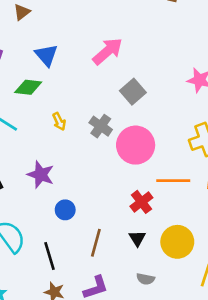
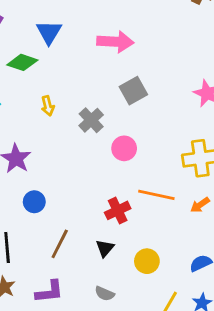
pink arrow: (108, 51) -> (115, 42), turned 32
pink circle: (136, 145) -> (124, 148), size x0.6
yellow circle: (177, 242) -> (147, 261), size x0.7

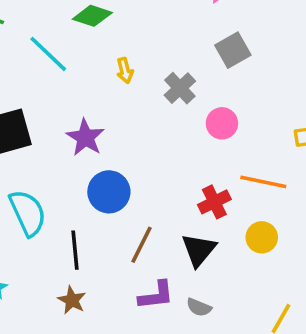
blue circle: (34, 202) -> (109, 192), size x1.5
black triangle: (105, 248) -> (199, 250), size x1.5
yellow circle: (147, 261) -> (262, 237), moved
purple L-shape: (49, 292) -> (156, 295), moved

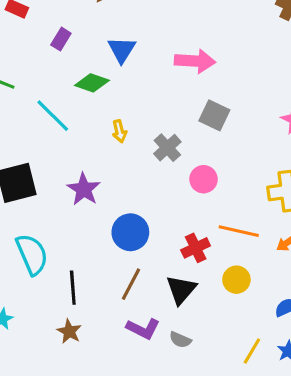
gray square: (233, 50) -> (214, 115), turned -36
blue circle: (109, 192) -> (130, 232), moved
purple L-shape: (156, 295) -> (143, 329), turned 32

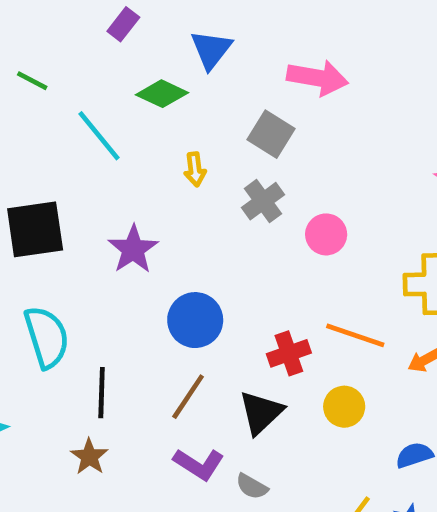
gray square: (214, 115) -> (271, 134), moved
pink circle: (204, 179) -> (326, 234), moved

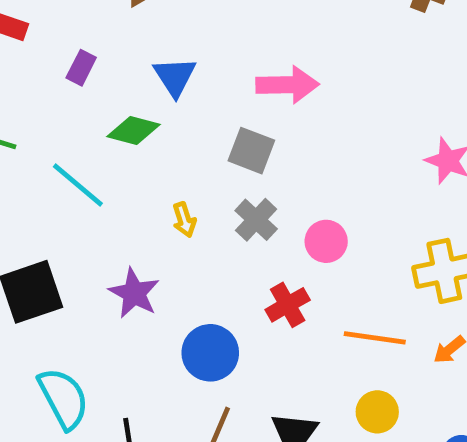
yellow arrow: (195, 169) -> (184, 220), moved
red cross: (289, 353) -> (288, 305), moved

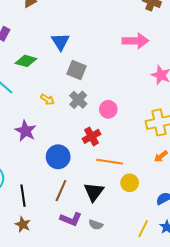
blue triangle: (175, 77) -> (60, 42), moved
pink arrow: (287, 85) -> (135, 41), moved
yellow arrow: (184, 220) -> (47, 99), turned -40
orange line: (375, 338) -> (110, 162), moved

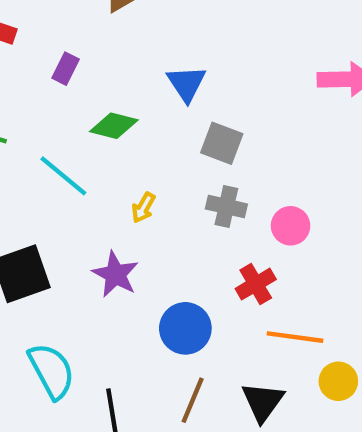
yellow arrow: (47, 99) -> (143, 208), moved, turned 88
gray cross: (78, 100) -> (226, 206), turned -30

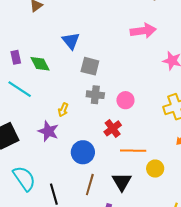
purple rectangle: (66, 69) -> (16, 57), moved, turned -32
green diamond: (114, 126) -> (40, 64), turned 55
yellow arrow: (143, 208) -> (63, 110), moved

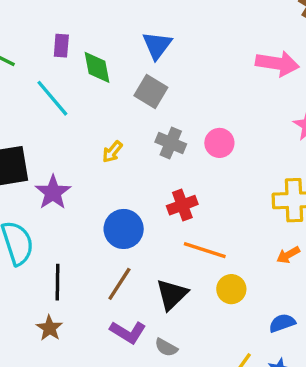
gray square: (90, 66) -> (151, 91), moved
pink circle: (125, 100) -> (219, 143), moved
purple star: (48, 131) -> (53, 192), moved

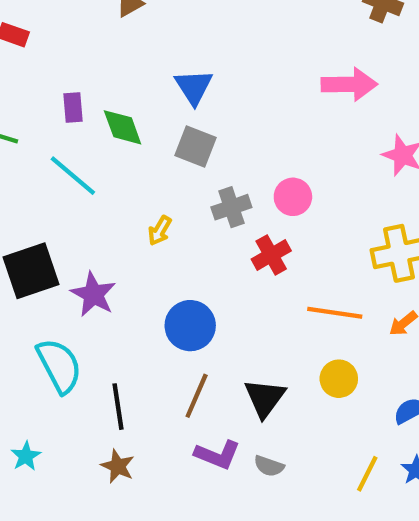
gray cross: (171, 143) -> (231, 207), turned -32
red cross: (182, 205) -> (271, 255), moved
orange line: (205, 250) -> (335, 313), moved

